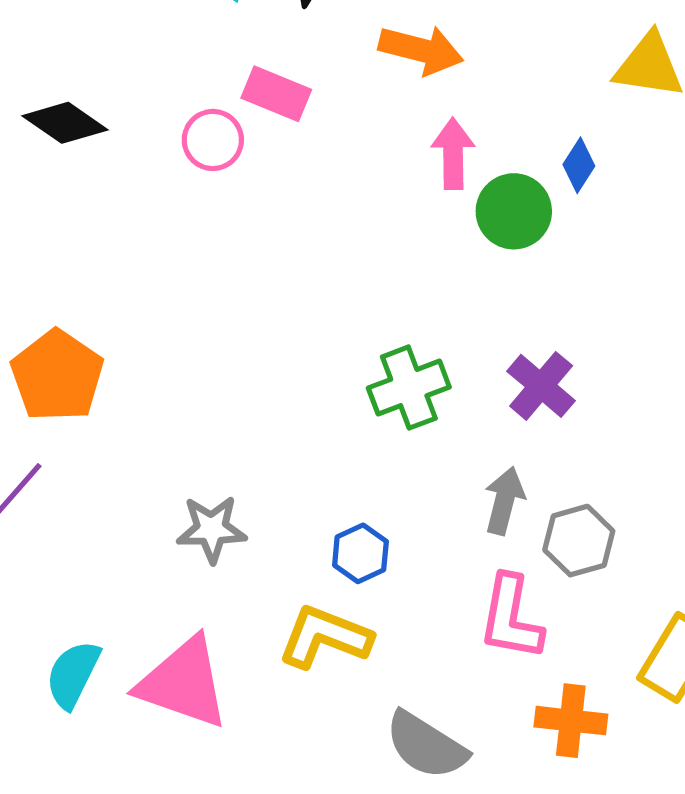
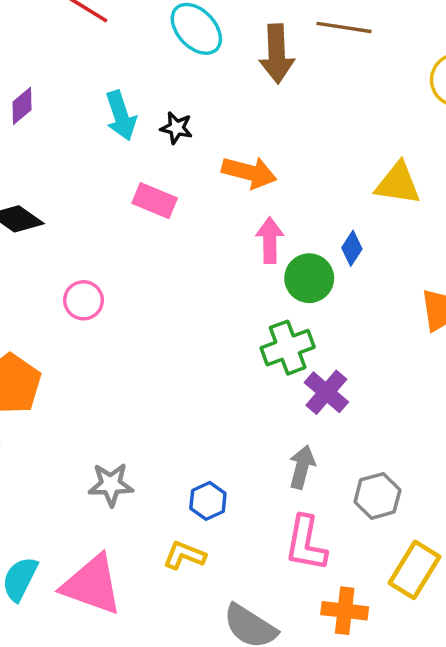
pink circle: (213, 140) -> (83, 300), moved
green cross: (409, 388) -> (288, 348), moved
gray hexagon: (579, 541) -> (377, 496), moved
yellow L-shape: (325, 637) -> (184, 555), size x0.7

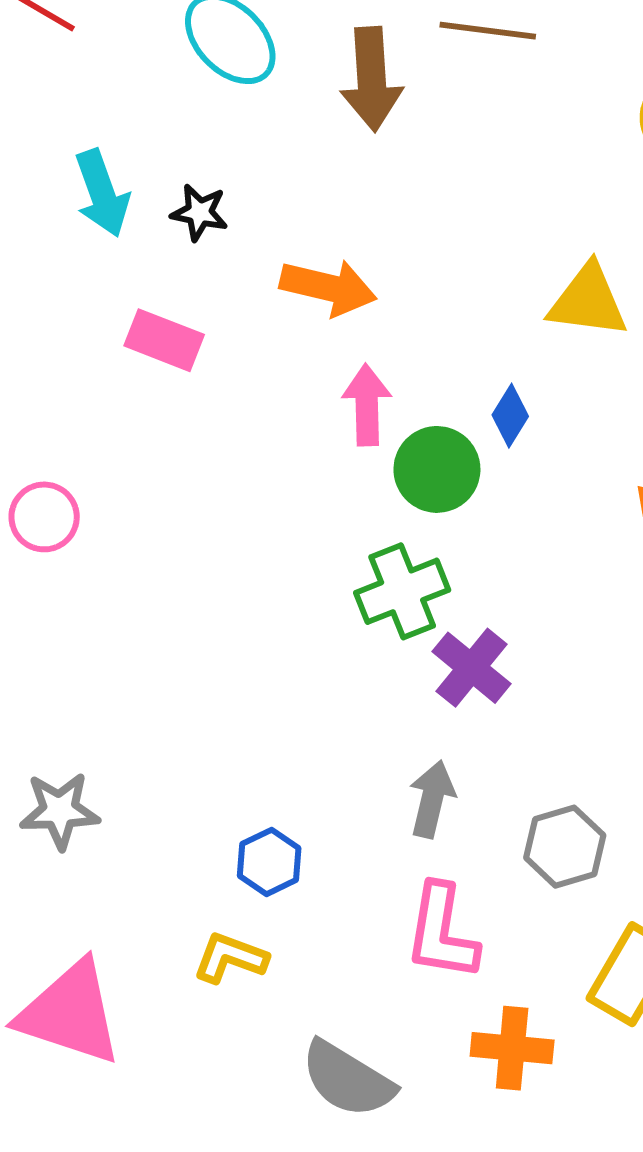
gray star: (111, 485) -> (60, 811), moved

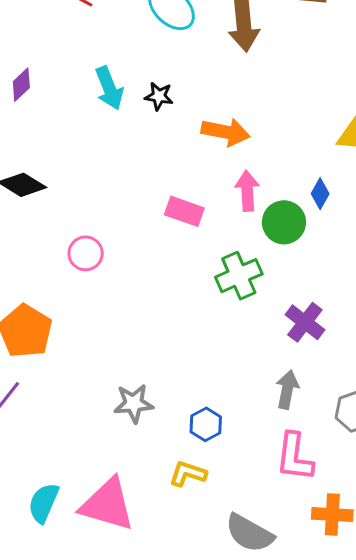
pink rectangle: (164, 340) -> (184, 211), moved
green cross: (402, 591) -> (239, 276), moved
gray star: (60, 811) -> (134, 403), moved

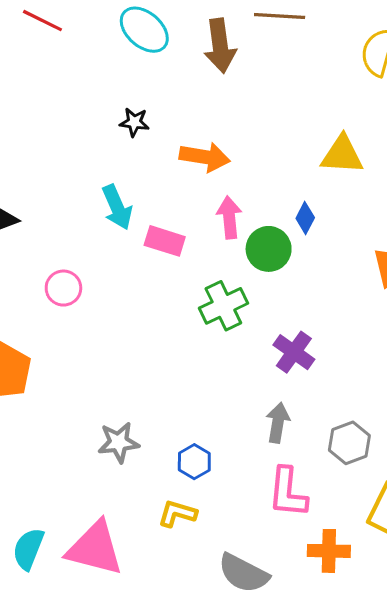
cyan arrow: (109, 88) -> (117, 207), moved

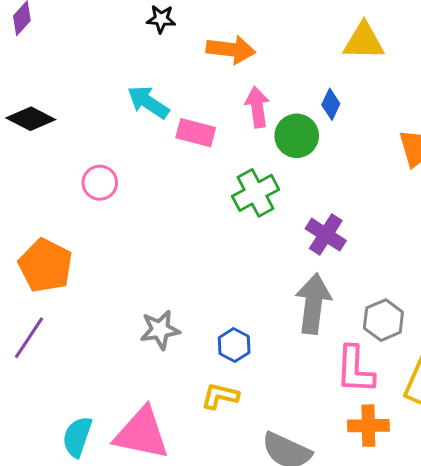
cyan arrow: (117, 207) -> (148, 102), turned 150
gray arrow: (278, 423) -> (313, 304), size x1.5
pink L-shape: (288, 492) -> (355, 370), moved

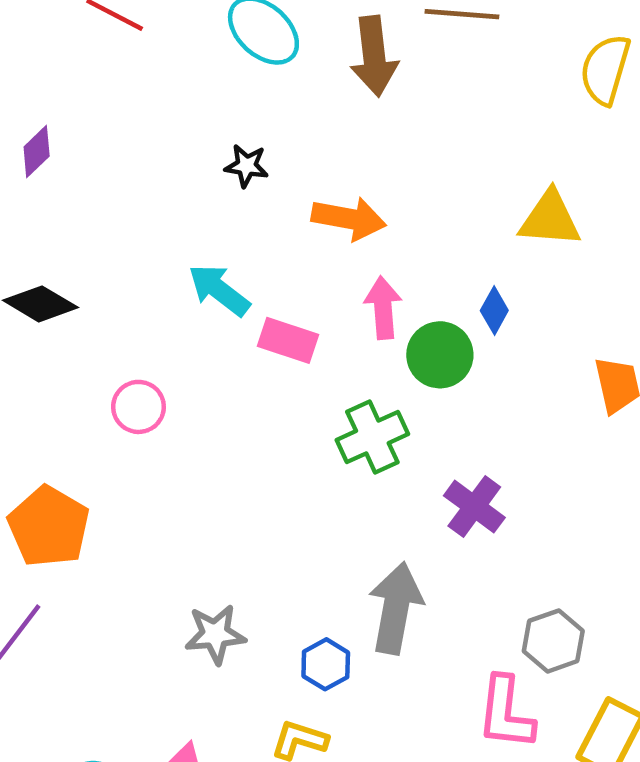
gray arrow: (313, 304) -> (396, 608), moved

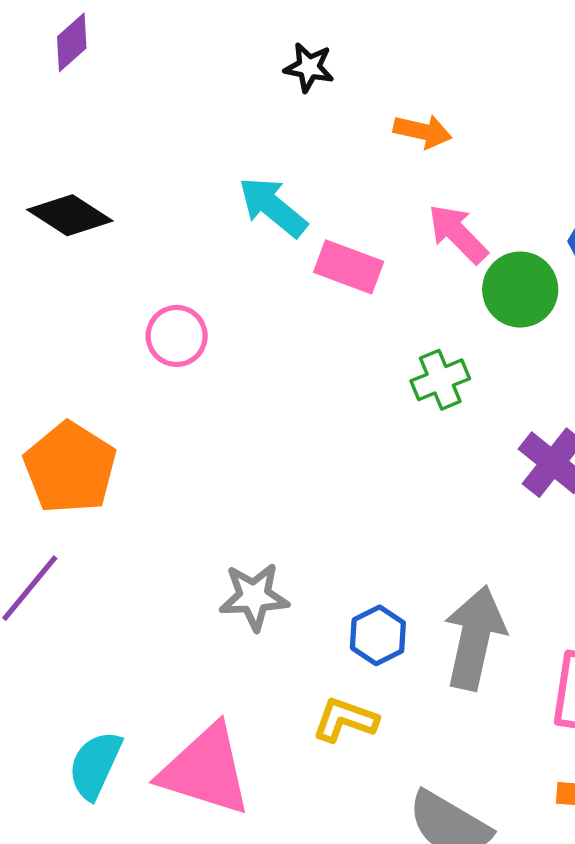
orange arrow: (349, 219) -> (423, 131), size x0.7
pink arrow: (383, 308) -> (458, 234), turned -42
green cross: (372, 437) -> (440, 380), size x0.7
gray arrow: (396, 608) -> (475, 638), moved

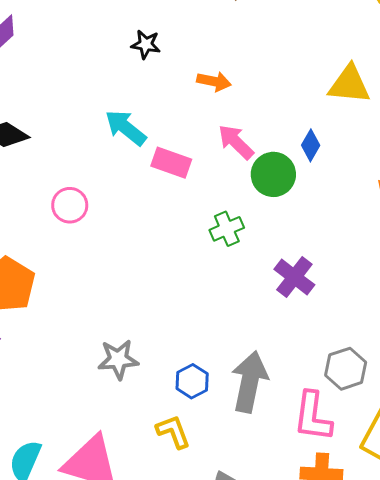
yellow L-shape: (345, 720) -> (173, 432), turned 51

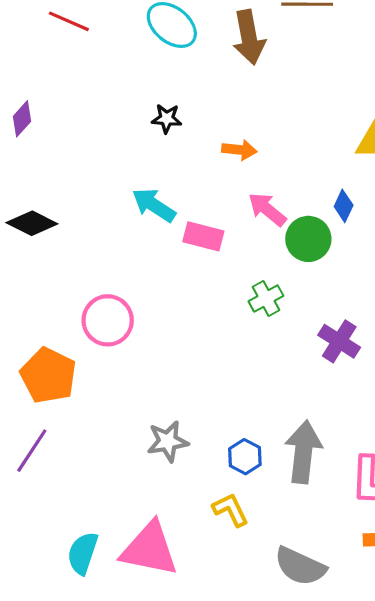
pink circle: (70, 205) -> (108, 320), moved, size x1.4

